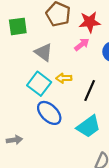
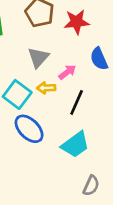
pink arrow: (82, 44) -> (67, 72), moved
gray triangle: (44, 52) -> (38, 58), moved, turned 36

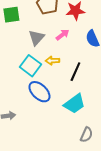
gray triangle: (38, 58) -> (36, 38), moved
pink arrow: (67, 72) -> (62, 35), moved

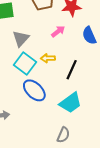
gray triangle: (36, 38) -> (21, 39), moved
gray semicircle: (86, 135) -> (63, 135), moved

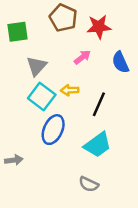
blue ellipse: (34, 90) -> (53, 130), turned 70
gray semicircle: (63, 135) -> (89, 184), turned 91

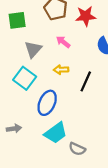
pink arrow: (82, 57) -> (63, 42), moved, turned -104
cyan square: (42, 97) -> (25, 78), moved
cyan trapezoid: (98, 145) -> (56, 133), moved

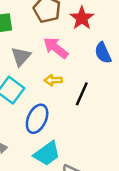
red star: (86, 16) -> (82, 18), turned -30
pink arrow: (63, 42) -> (56, 48), size x1.5

